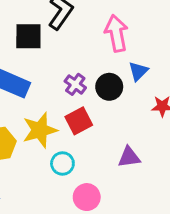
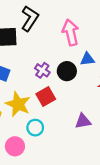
blue triangle: (138, 71) -> (87, 59), turned 40
yellow star: (40, 130) -> (18, 104), turned -30
pink circle: (87, 197) -> (15, 146), moved

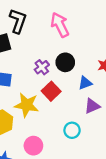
blue triangle: (87, 59) -> (85, 83), moved
purple cross: (42, 70) -> (42, 67), turned 32
cyan circle: (35, 128) -> (72, 130), moved

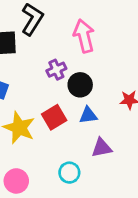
purple cross: (42, 67) -> (56, 70), moved
blue triangle: (85, 83) -> (88, 115), moved

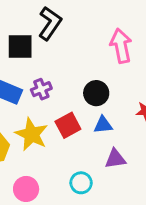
pink arrow: (84, 36) -> (121, 46), moved
purple cross: (56, 70) -> (41, 89), moved

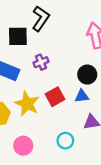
purple cross: (41, 89) -> (41, 62), moved
black circle: (96, 93) -> (87, 75), moved

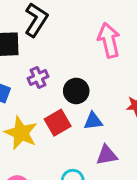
black circle: (87, 75) -> (76, 91), moved

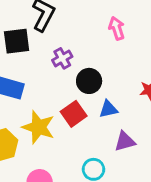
pink arrow: (109, 40) -> (117, 28), size x0.7
purple cross: (38, 77) -> (62, 58), moved

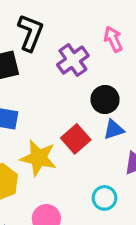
purple cross: (62, 58) -> (73, 60), moved, size x1.4
black circle: (89, 81) -> (105, 100), moved

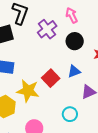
black circle: (105, 100) -> (75, 41), moved

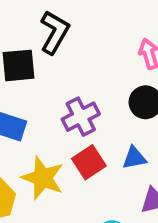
purple cross: (47, 29) -> (81, 117), moved

